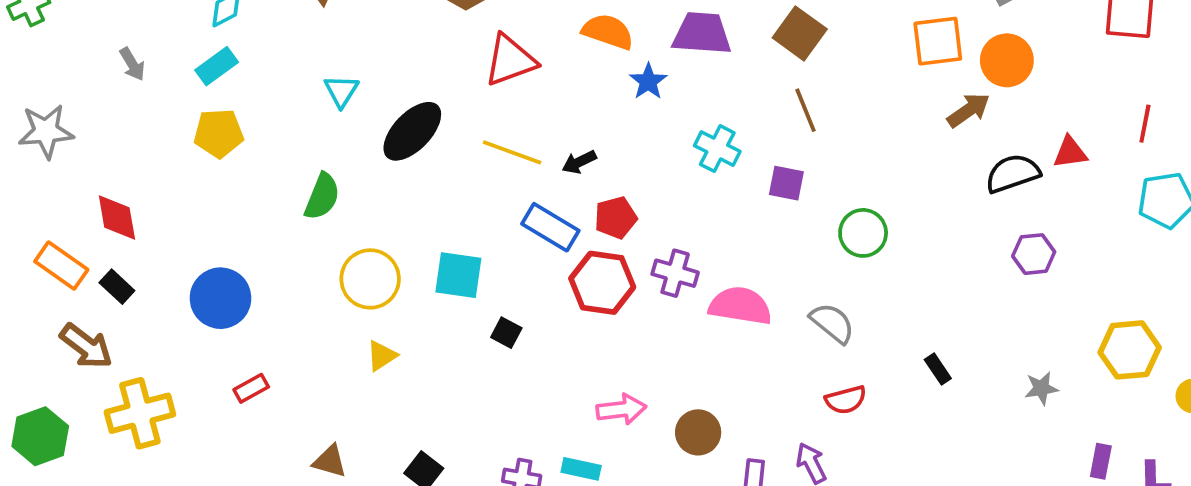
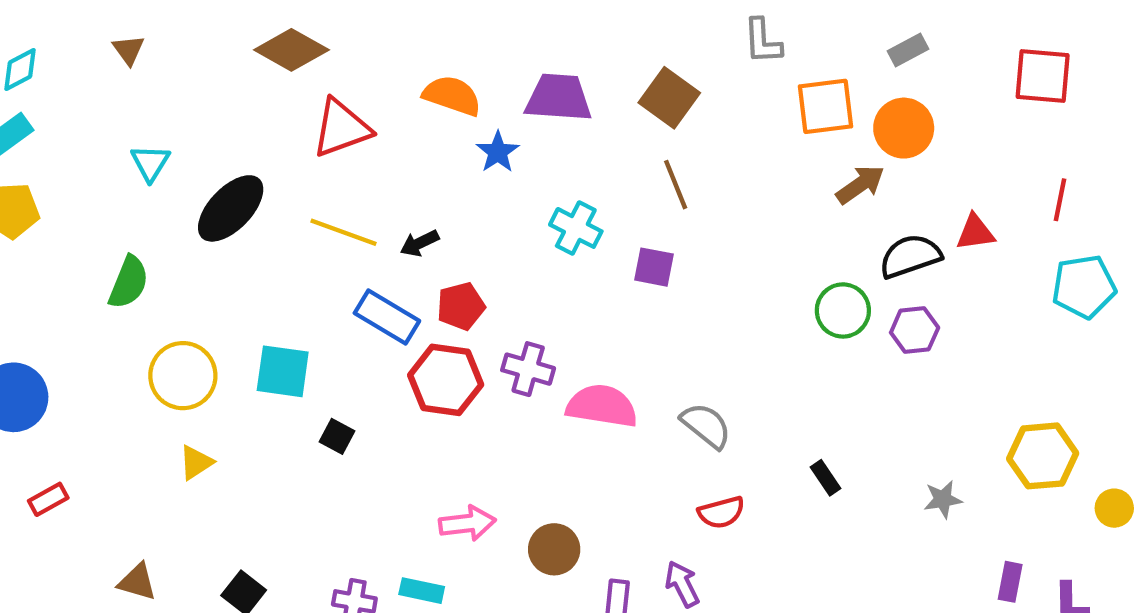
green circle: (863, 233) -> (843, 310), moved
purple hexagon: (1034, 254) -> (915, 330), moved

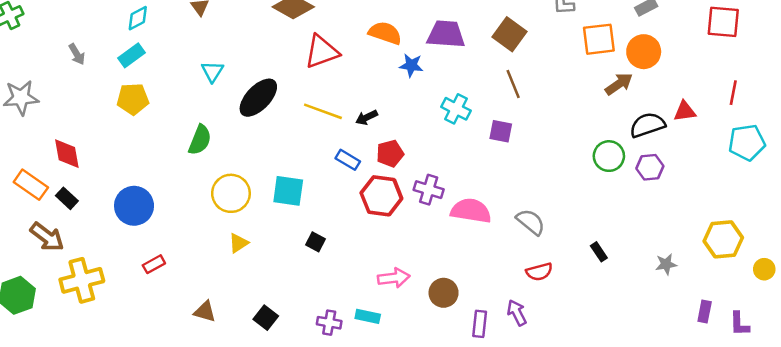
blue star: (498, 152) -> (411, 65), turned -30
blue rectangle: (387, 317) -> (348, 160), size x0.7
black square: (337, 436) -> (316, 242), moved

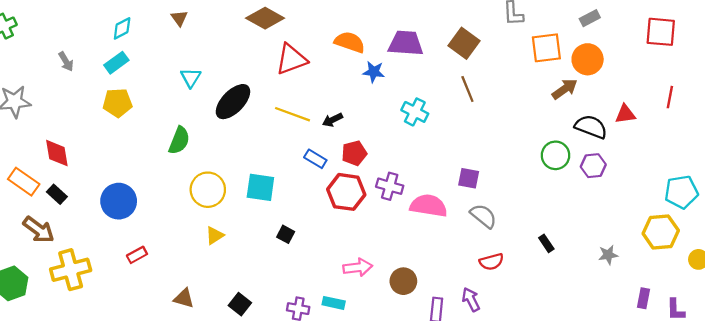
black semicircle: (647, 125) -> (591, 127), turned 40
purple square: (501, 131) -> (469, 178), moved
cyan pentagon: (747, 142) -> (681, 192), moved

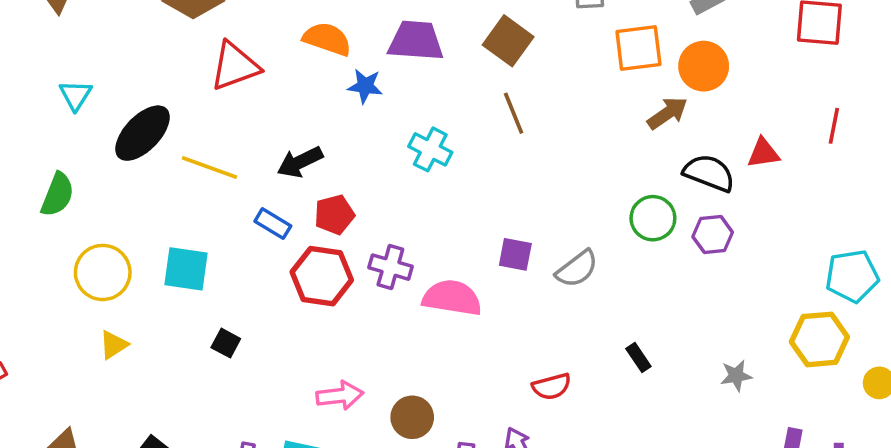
yellow line: (292, 114) -> (209, 167), moved
black arrow: (332, 120) -> (300, 162), size x1.4
gray semicircle: (483, 216) -> (577, 269), moved, turned 104

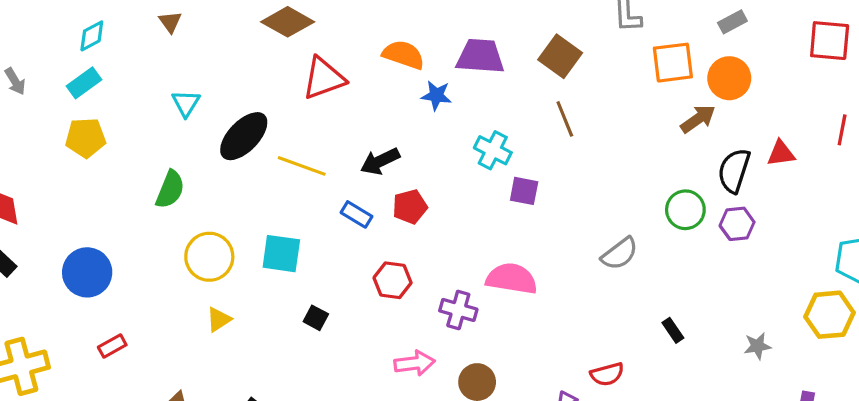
black semicircle: (709, 173) -> (734, 171), turned -93
purple square: (515, 254) -> (524, 191), moved
purple cross: (390, 267) -> (458, 310), moved
red hexagon: (322, 276) -> (393, 280), moved, size x0.7
red semicircle: (552, 387) -> (607, 374), moved

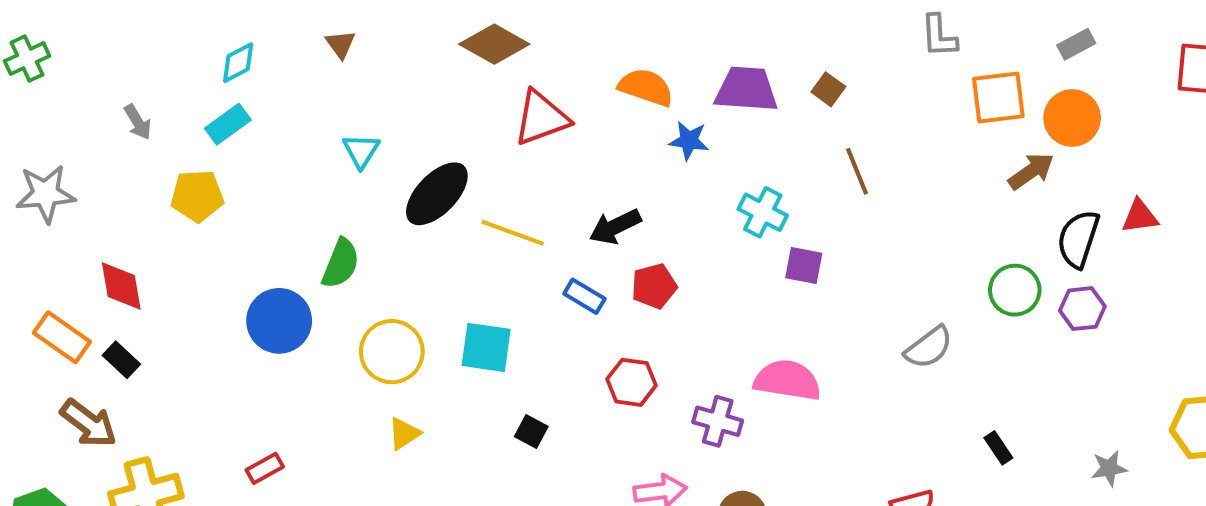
brown square: (560, 56) -> (828, 89), moved, size x0.6
yellow pentagon: (86, 138) -> (197, 196), moved
blue circle: (87, 272) -> (279, 321), moved

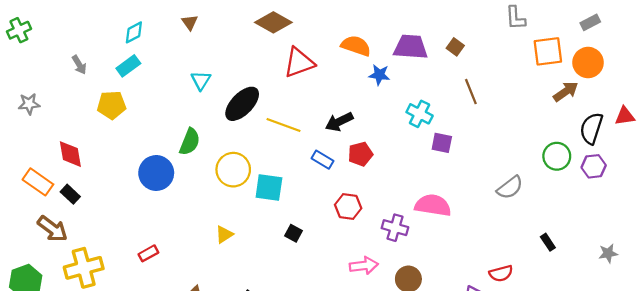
gray star: (45, 194) -> (29, 104), size x0.7
yellow circle: (392, 352) -> (233, 170), moved

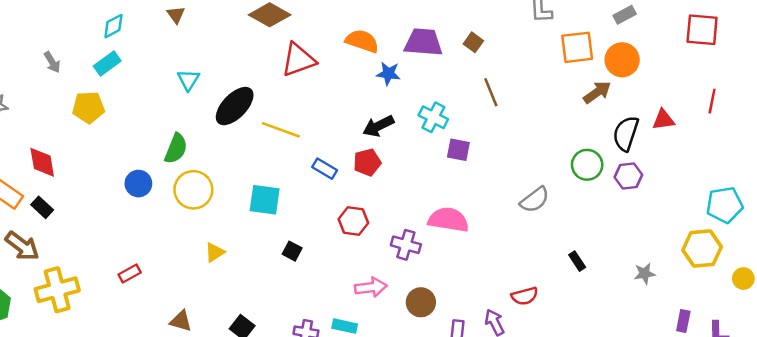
black arrow: (339, 122) -> (378, 126), moved
yellow circle: (233, 170) -> (193, 190), moved
blue circle: (156, 173) -> (138, 184), size x0.7

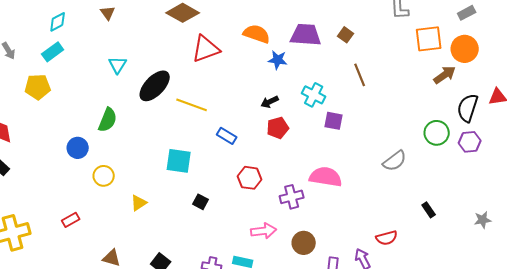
black arrow: (378, 126) -> (270, 102), size x0.7
red pentagon: (367, 162) -> (278, 128), moved
yellow circle: (193, 190) -> (104, 176), moved, size x0.7
purple cross: (406, 245) -> (292, 197), turned -30

